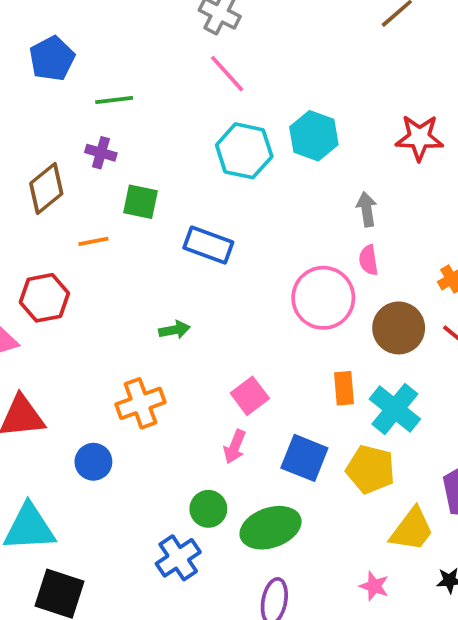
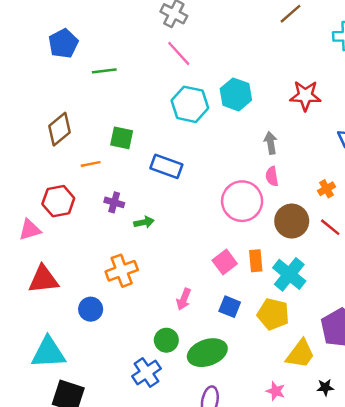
purple cross: (101, 153) -> (114, 202), moved
pink square: (250, 396) -> (225, 262), moved
blue square: (304, 458) -> (230, 307), size x0.7

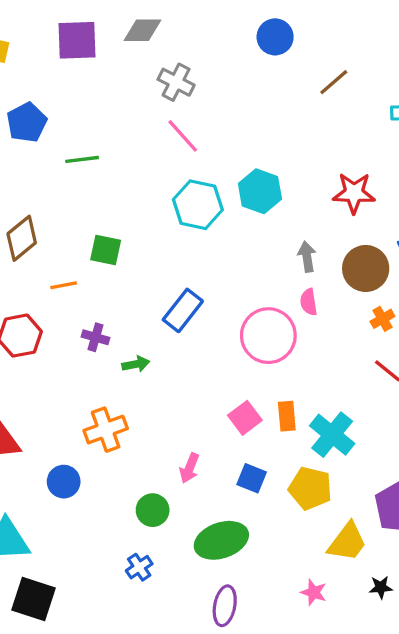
blue rectangle: (166, 166) -> (183, 310), moved, turned -72
brown circle: (292, 221) -> (366, 268), moved
green circle: (166, 340) -> (153, 510), moved
blue cross: (146, 372) -> (139, 567), size x0.7

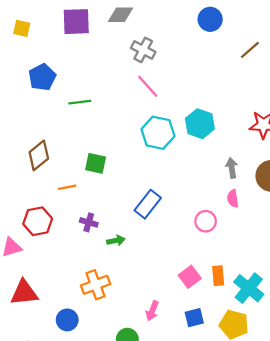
pink circle: (268, 336) -> (206, 221), size x0.6
blue square: (252, 478) -> (194, 318), turned -36

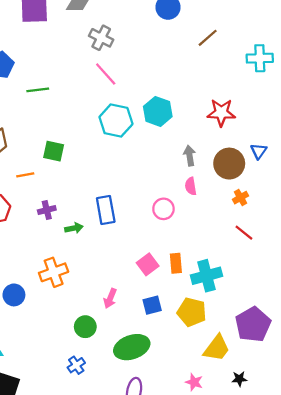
blue rectangle: (148, 204) -> (106, 210), moved, turned -48
purple cross: (89, 222) -> (47, 210), turned -30
cyan cross: (249, 288) -> (207, 276), turned 36
blue circle: (67, 320) -> (14, 295), moved

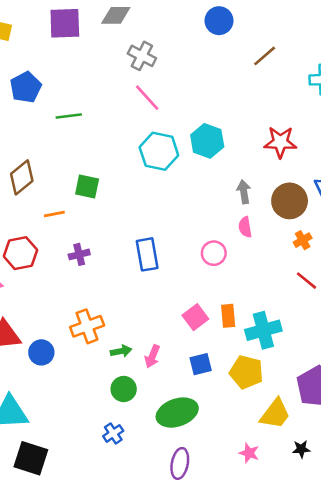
green arrow: (74, 228) -> (121, 351), moved

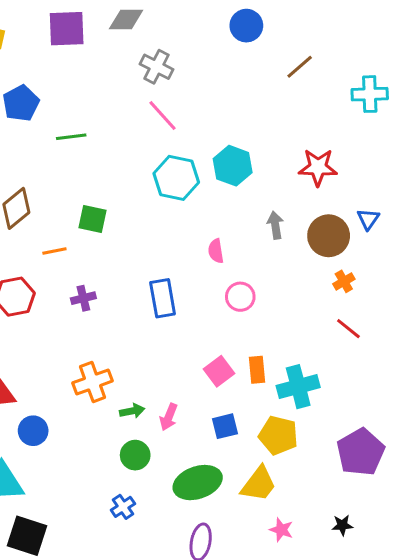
pink semicircle: (245, 227) -> (216, 251), moved
blue circle: (41, 352) -> (33, 431), moved
yellow trapezoid: (275, 414) -> (259, 484), moved

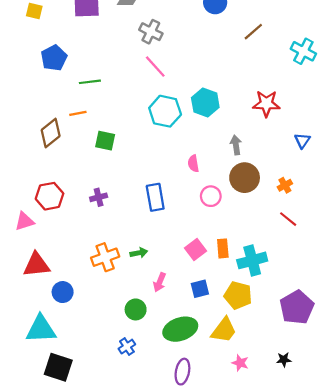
cyan cross: (370, 94) -> (303, 51), turned 30
brown circle: (329, 236) -> (245, 178), moved
orange line: (54, 251) -> (78, 113), moved
green arrow: (132, 411) -> (139, 253), moved

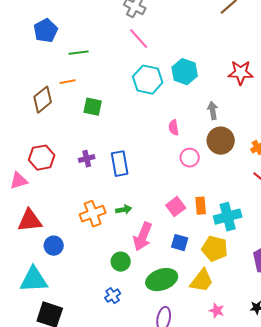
blue rectangle: (155, 197) -> (120, 164), moved
pink arrow: (160, 282) -> (143, 237), size x1.6
blue square: (200, 289) -> (180, 243), turned 30

